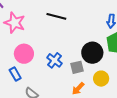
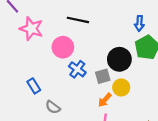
pink circle: (24, 54) -> (63, 47), moved
yellow circle: (101, 79) -> (121, 87), moved

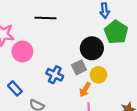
pink circle: (63, 47) -> (22, 51), moved
blue cross: (77, 69) -> (55, 75), moved

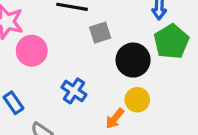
gray square: (79, 67) -> (100, 33), moved

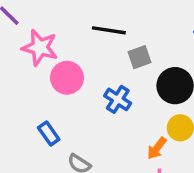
blue cross: (74, 91) -> (118, 99), moved

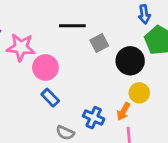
blue cross: (118, 99) -> (94, 118), moved
blue rectangle: (49, 134) -> (50, 98), moved

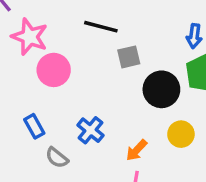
yellow circle: (139, 93) -> (181, 134), moved
blue rectangle: (50, 98) -> (34, 126), moved
blue cross: (94, 118) -> (90, 130), moved

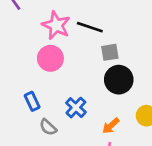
pink star: (30, 37) -> (56, 25), moved
black circle: (161, 89) -> (119, 80), moved

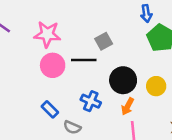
black line: (90, 27) -> (84, 60), moved
black circle: (119, 80) -> (123, 80), moved

